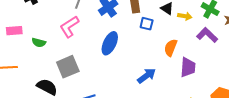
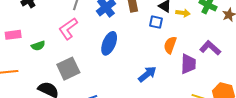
blue square: (147, 24) -> (156, 22), moved
purple L-shape: (207, 35) -> (210, 48), moved
green semicircle: (39, 43) -> (38, 46), turned -32

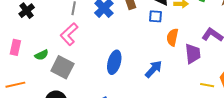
pink rectangle: (13, 35) -> (15, 47), turned -63
blue ellipse: (109, 43) -> (114, 62), moved
gray square: (68, 69) -> (62, 67), moved, turned -30

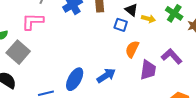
pink L-shape: (69, 34) -> (33, 21), turned 30
blue ellipse: (114, 62) -> (75, 79), moved

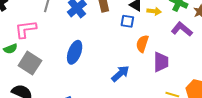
pink L-shape: (33, 21) -> (26, 29), moved
purple L-shape: (172, 56) -> (182, 29), moved
blue ellipse: (75, 79) -> (75, 52), moved

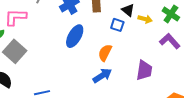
orange semicircle: (142, 44) -> (105, 53), moved
blue ellipse: (75, 52) -> (75, 36), moved

